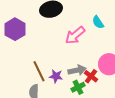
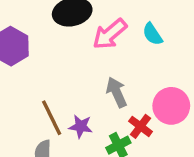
pink arrow: (75, 35) -> (110, 34), moved
gray arrow: (77, 70) -> (117, 92), moved, turned -102

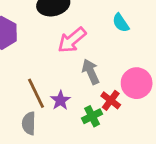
pink arrow: (110, 34) -> (72, 40), moved
purple star: (81, 126) -> (60, 100), turned 30

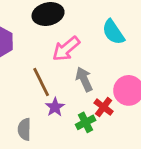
cyan semicircle: (121, 23) -> (113, 32), size x1.4
brown line: (36, 93) -> (41, 82), moved

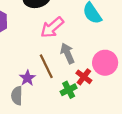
brown line: (41, 82) -> (46, 66), moved
purple star: (55, 107) -> (27, 78), moved

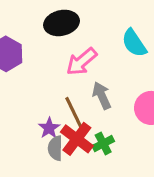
red cross: (84, 77) -> (77, 139), moved, size x1.5
gray semicircle: (17, 96) -> (55, 148), moved

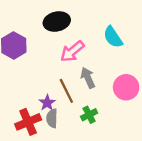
red cross: (77, 139) -> (28, 122), moved, turned 30

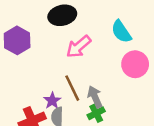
gray arrow: (88, 78) -> (95, 97), moved
pink circle: (126, 87) -> (135, 64), moved

